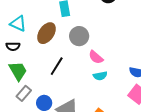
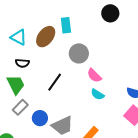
brown ellipse: (47, 33) -> (46, 37), moved
black semicircle: (13, 46) -> (22, 63), moved
cyan semicircle: (100, 76) -> (98, 94), turned 40

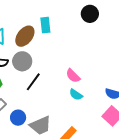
gray circle: (79, 53) -> (22, 61), moved

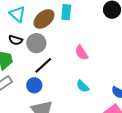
pink semicircle: (73, 76) -> (81, 53), moved
blue circle: (18, 118) -> (34, 85), moved

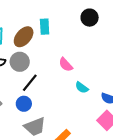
cyan semicircle: (83, 86) -> (82, 88), moved

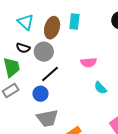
brown ellipse: (24, 37) -> (52, 28), turned -35
pink semicircle: (66, 65) -> (89, 62), turned -63

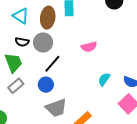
cyan semicircle: (100, 88) -> (104, 79), moved, turned 88

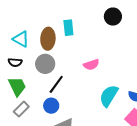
black semicircle: (22, 42) -> (15, 62), moved
cyan semicircle: (104, 79) -> (109, 96), size x1.6

